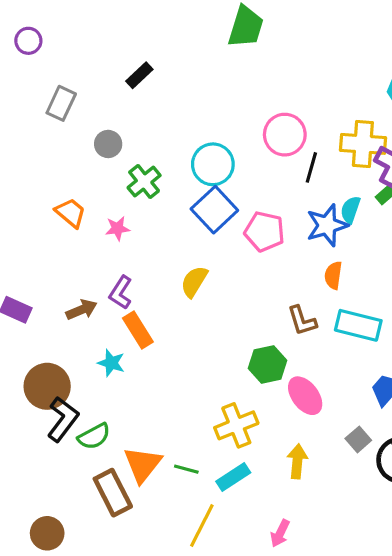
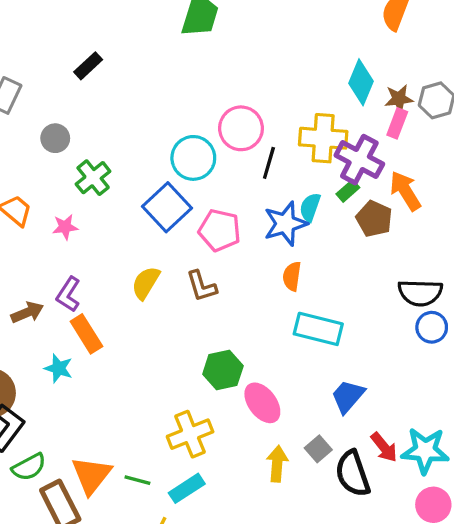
cyan circle: (213, 164) -> (193, 158), moved
brown L-shape: (302, 321) -> (202, 286), moved
green semicircle: (94, 436) -> (29, 467), moved
yellow arrow: (297, 461) -> (277, 464), moved

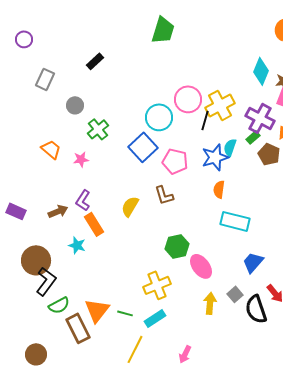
yellow cross: (323, 138) -> (220, 105), moved, turned -32
yellow semicircle: (146, 283) -> (130, 206), moved

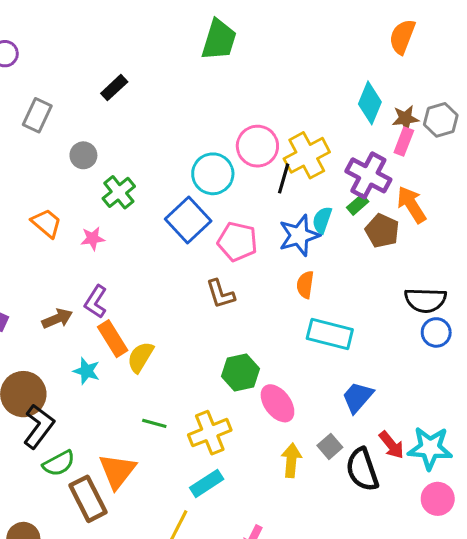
yellow semicircle: (130, 206) -> (140, 357), moved
green line: (125, 313) -> (154, 423), moved

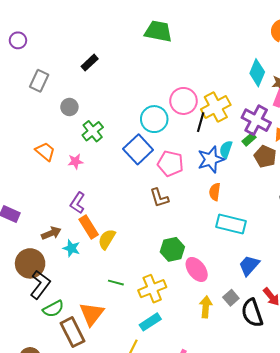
green trapezoid: (219, 40) -> (158, 31), turned -96
brown arrow: (57, 319) -> (51, 233), moved

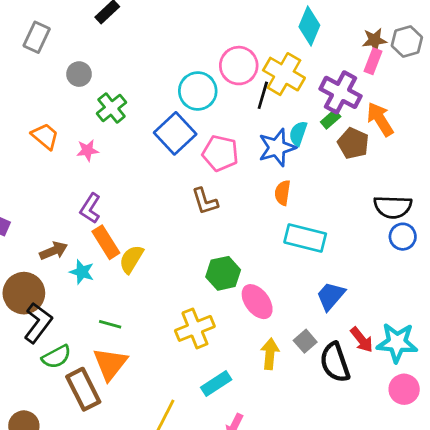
cyan diamond: (257, 73) -> (309, 26), moved
yellow cross: (216, 107) -> (284, 74), turned -32
green line: (116, 283) -> (110, 324), moved
cyan rectangle: (150, 322) -> (216, 384), moved

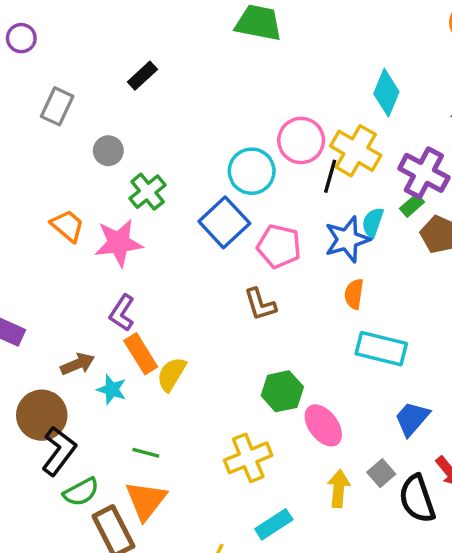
pink star: (87, 150) -> (119, 243), size x1.8

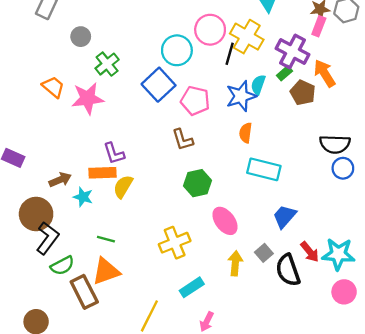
purple L-shape: (122, 313) -> (114, 153), moved, turned -50
orange rectangle: (141, 354) -> (102, 173), turned -60
green hexagon: (282, 391) -> (197, 183), moved
orange triangle: (146, 500) -> (106, 271), turned 32

